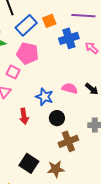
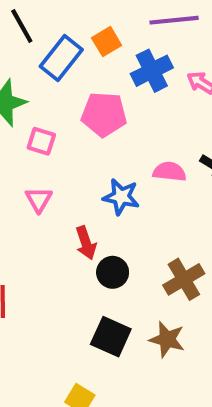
pink pentagon: (28, 53) -> (104, 114), moved
pink square: (13, 72) -> (41, 141), moved
black circle: (57, 118) -> (113, 272), moved
brown star: (56, 169) -> (167, 339), turned 30

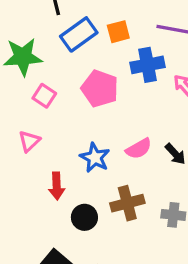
pink semicircle: (169, 172) -> (139, 149), turned 128
black circle: (113, 272) -> (84, 217), moved
brown cross: (184, 279) -> (127, 203), moved

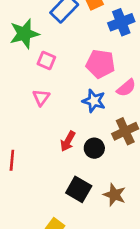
pink pentagon: (100, 89) -> (100, 64), moved
red arrow: (57, 186) -> (68, 141), moved, turned 42

